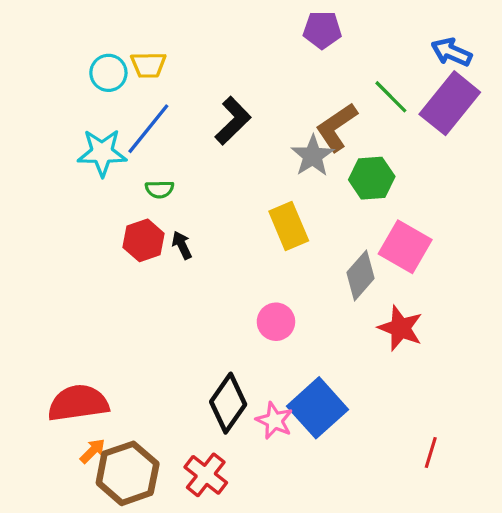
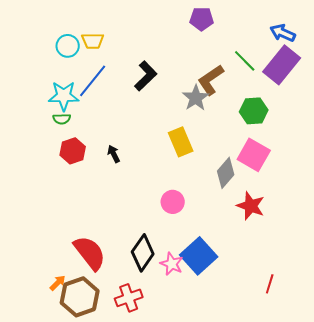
green hexagon: (372, 178) -> (254, 111), moved
green semicircle: (160, 189) -> (62, 119), moved
red hexagon: (144, 240) -> (73, 151), moved
red semicircle: (78, 403) -> (90, 253), moved, turned 60
red cross: (206, 475) -> (129, 298), turned 32

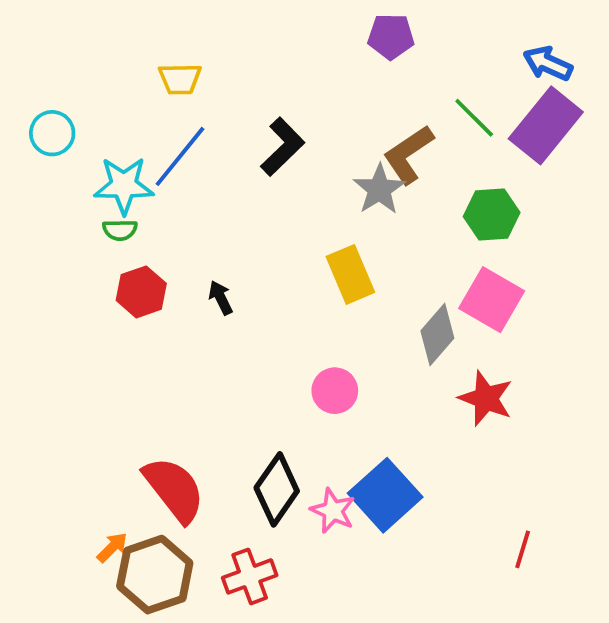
cyan circle: (68, 46) -> (52, 133), moved

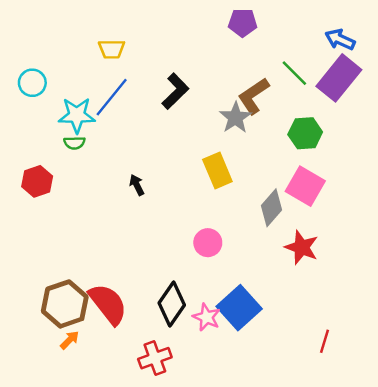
red hexagon: (141, 292) -> (37, 181), moved
brown hexagon: (155, 575) -> (65, 304), moved

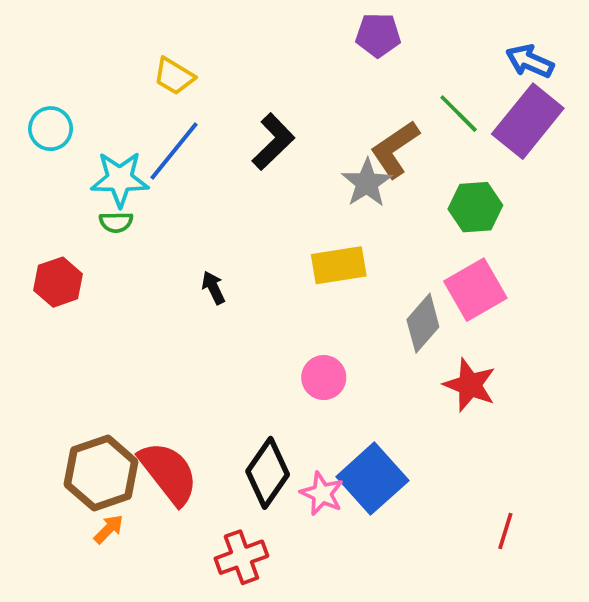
yellow trapezoid: (112, 49) -> (174, 76), turned 32
yellow rectangle: (217, 171) -> (339, 265), turned -76
pink square: (305, 186) -> (475, 290), turned 30

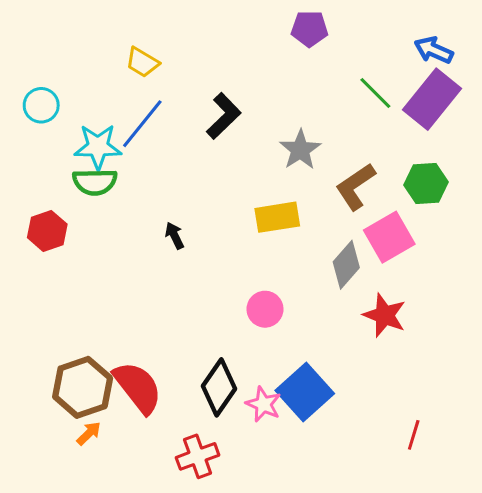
brown L-shape: (395, 149) -> (355, 187), moved
green hexagon: (475, 207) -> (426, 183), moved
green semicircle: (116, 222) -> (95, 182), size x1.6

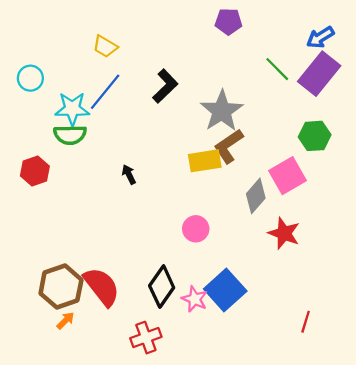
blue arrow: (434, 50) -> (320, 37), turned -56
gray star: (300, 150) -> (222, 111), size x1.4
brown L-shape: (355, 187) -> (229, 146), moved

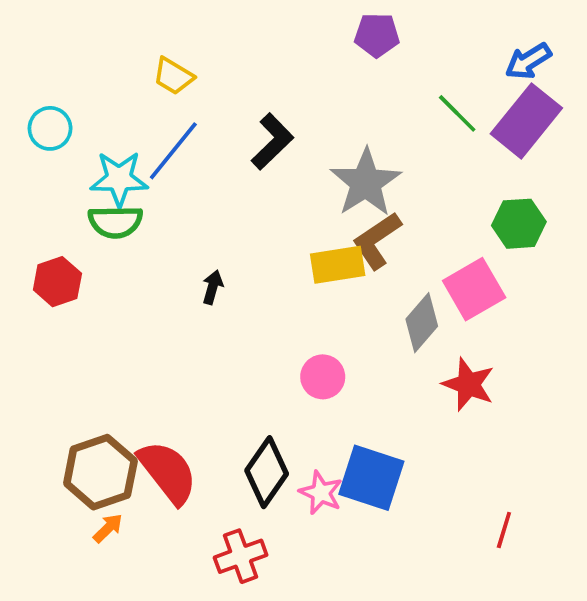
black arrow: (129, 174) -> (213, 287), turned 42
blue square: (225, 290) -> (371, 478), turned -30

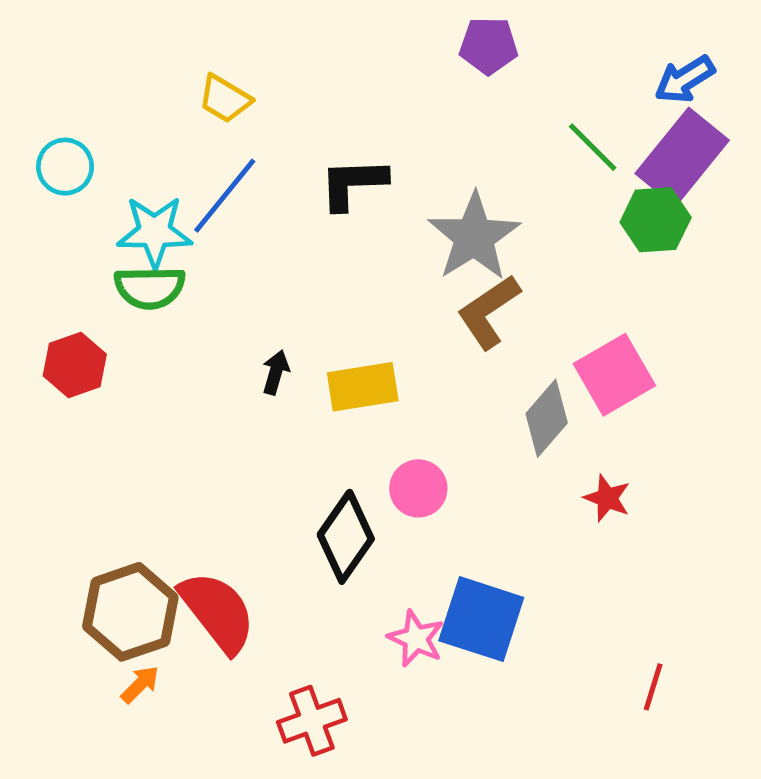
black L-shape: (272, 141) -> (353, 184), turned -138
green hexagon: (519, 224) -> (656, 220), moved
yellow rectangle: (338, 265) -> (363, 387), moved
red star: (468, 384) -> (607, 498), size x0.7
black diamond: (267, 472) -> (346, 537), moved

